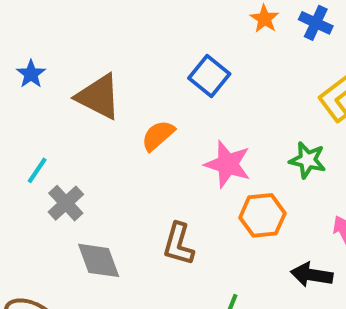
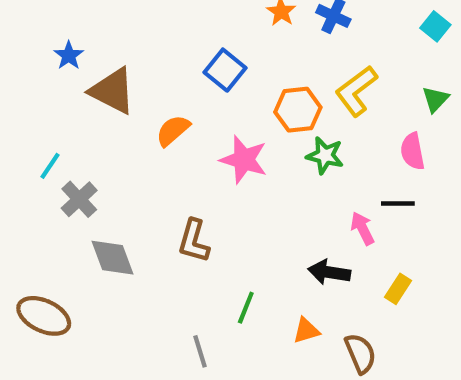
blue star: (31, 74) -> (69, 55), moved
orange hexagon: (262, 215) -> (298, 110), moved

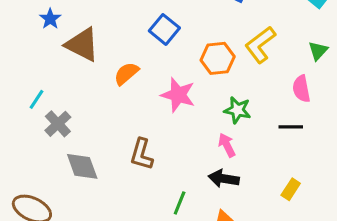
green star: (325, 155) -> (237, 110), moved
pink arrow: (362, 228) -> (227, 145), moved
black arrow: (329, 272) -> (224, 179), moved

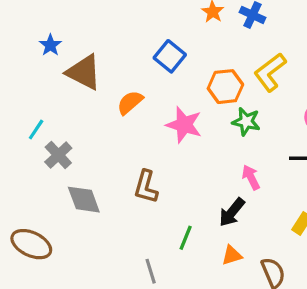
green star: (237, 110) -> (246, 122), moved
pink arrow: (227, 145) -> (251, 177), moved
black arrow: (224, 179) -> (232, 212), turned -60

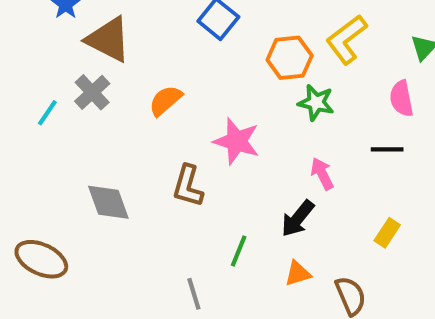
orange semicircle: (130, 102) -> (165, 100), moved
pink star: (184, 125) -> (237, 141), moved
gray cross: (58, 155) -> (92, 92), moved

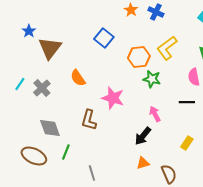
brown triangle: (108, 39) -> (50, 48), turned 40
gray cross: (92, 92) -> (42, 88), moved
orange semicircle: (165, 100) -> (78, 78), turned -84
green line: (239, 251) -> (66, 152), moved
brown ellipse: (41, 259) -> (34, 156), moved

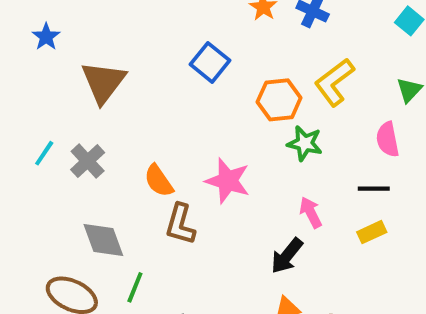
blue star: (29, 31) -> (46, 37), moved
orange semicircle: (78, 78) -> (159, 181), moved
yellow rectangle: (187, 143) -> (372, 232), moved, turned 32

